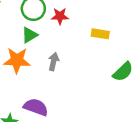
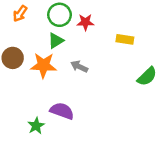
gray arrow: (54, 62) -> (79, 67), turned -77

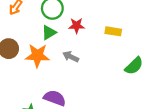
red star: (85, 22) -> (76, 26), moved

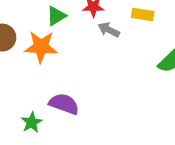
gray arrow: (71, 57) -> (109, 30), moved

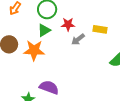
gray arrow: (109, 30) -> (78, 39), turned -64

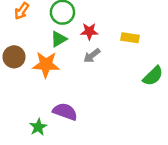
gray arrow: (78, 39) -> (92, 56), moved

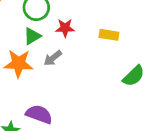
gray arrow: (92, 56) -> (53, 58), moved

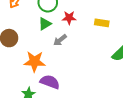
orange star: (19, 64) -> (35, 62), moved

